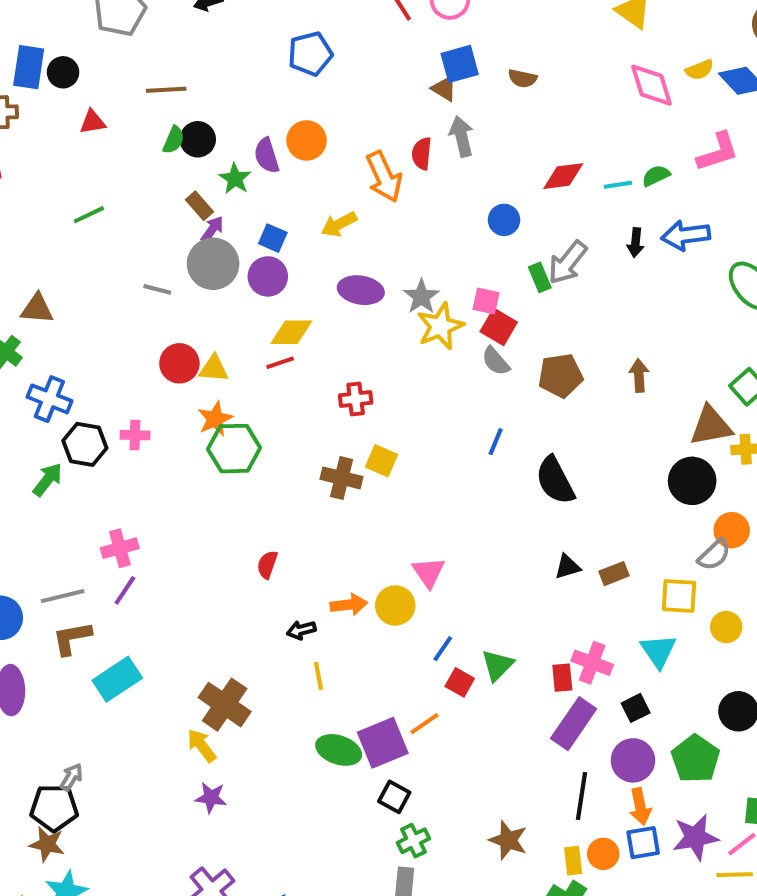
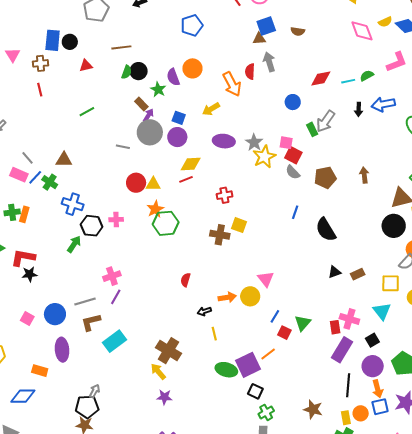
brown triangle: (444, 89) -> (259, 39), turned -32

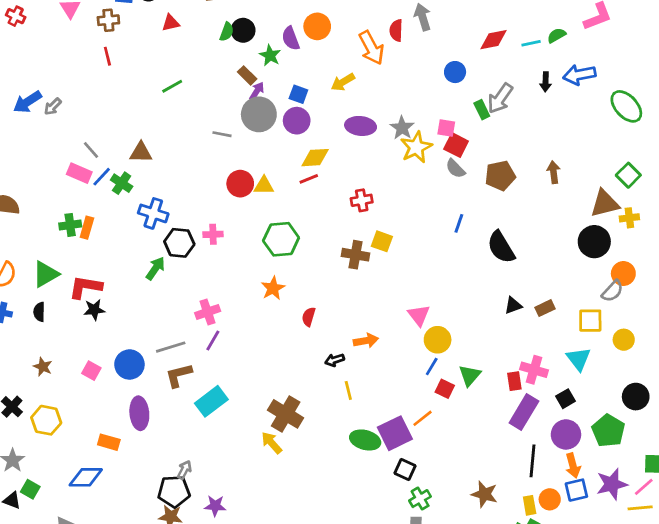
orange star: (155, 209) -> (273, 288), moved
yellow circle: (250, 296) -> (438, 340), moved
purple star: (164, 397) -> (215, 506), moved

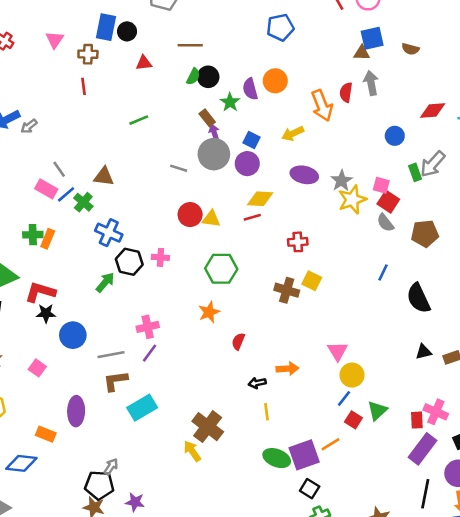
purple arrow: (257, 91) -> (214, 133), turned -56
blue circle: (129, 364) -> (73, 335), moved

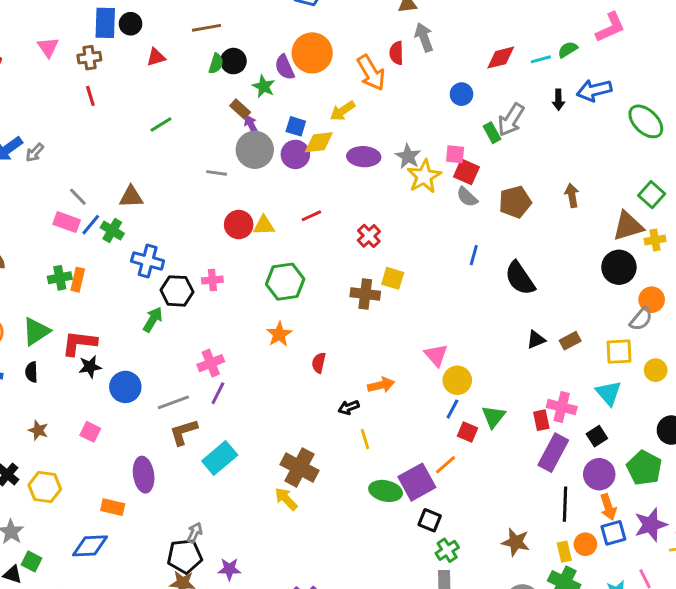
orange circle: (275, 81) -> (312, 53), size x1.4
yellow diamond: (260, 199) -> (319, 142), moved
red cross: (298, 242) -> (369, 236), turned -30

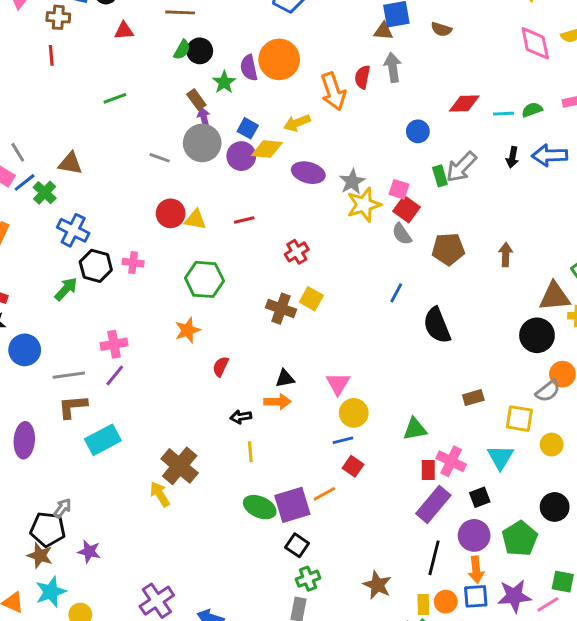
black triangle: (536, 340) -> (285, 378), moved
blue line: (452, 409) -> (343, 440), turned 36
green triangle: (493, 417) -> (415, 429), moved, turned 30

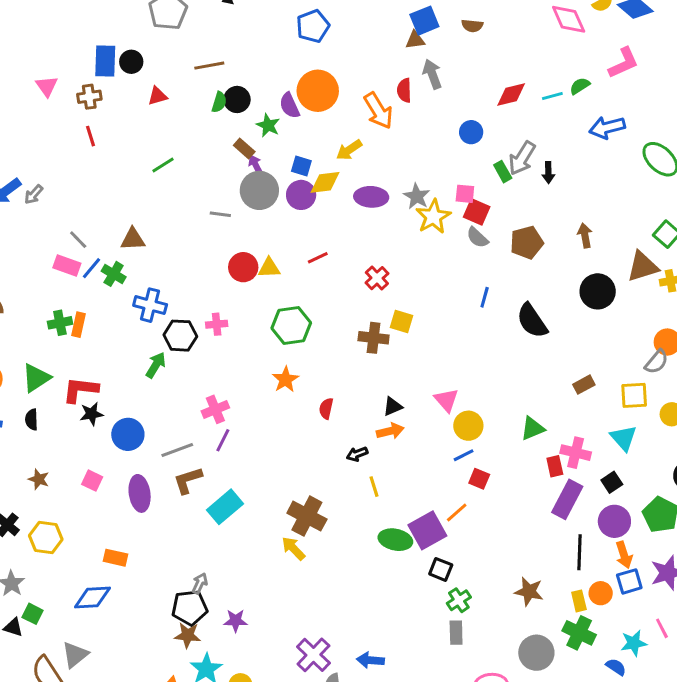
black arrow: (512, 157) -> (548, 173), moved
black circle: (537, 335) -> (598, 291), moved
purple ellipse: (24, 440) -> (140, 493), moved

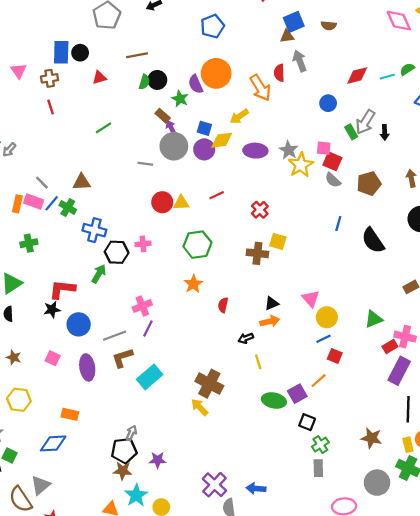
orange rectangle: (78, 325) -> (17, 204), moved
red L-shape: (80, 390) -> (62, 289), moved
red rectangle: (555, 466) -> (390, 347), turned 72
purple square: (427, 530) -> (297, 394), size x0.7

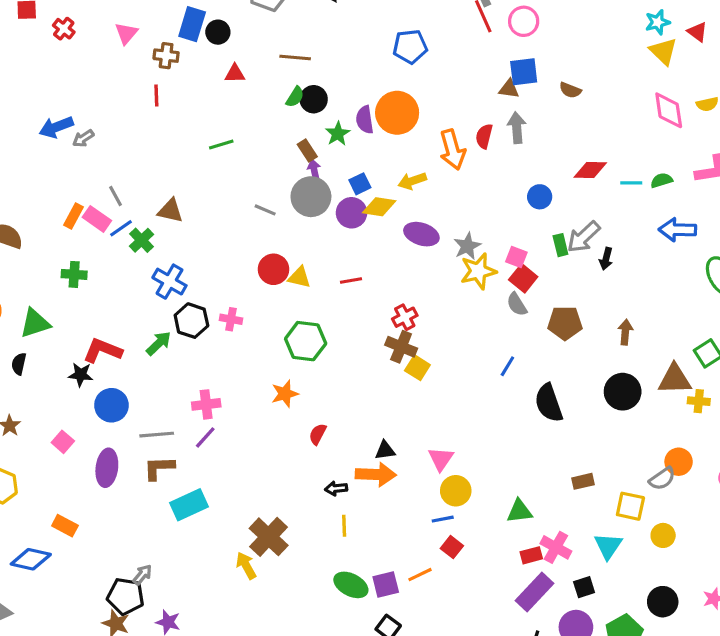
blue square: (204, 128) -> (360, 184), turned 32
brown cross: (257, 253) -> (401, 347), moved
orange arrow: (270, 321) -> (376, 474), size x1.4

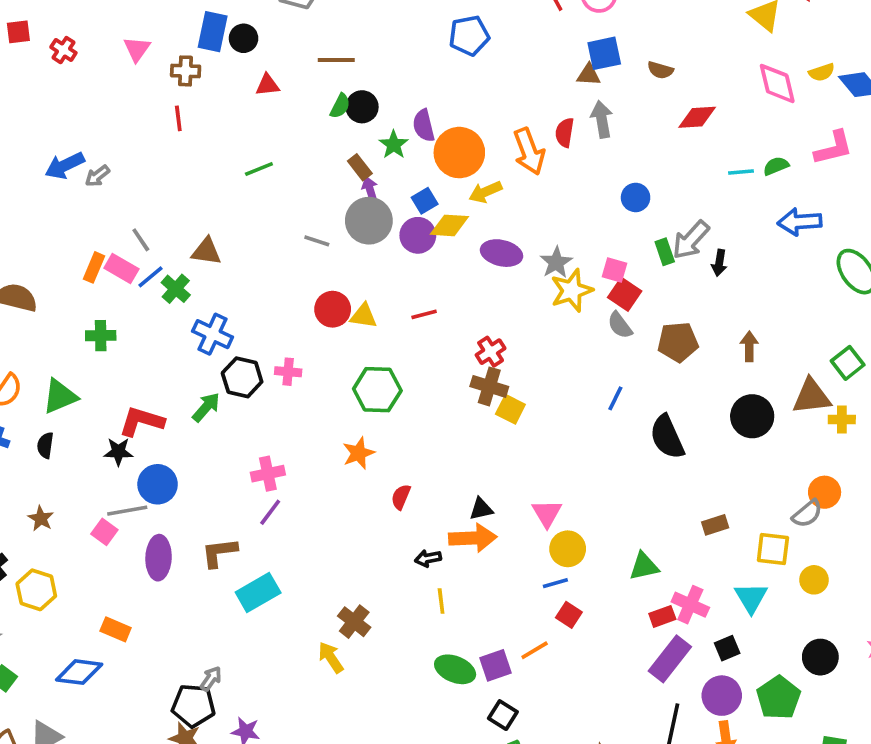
orange circle: (397, 113) -> (459, 153), moved
red diamond: (590, 170) -> (697, 117), moved
gray line: (157, 435) -> (127, 511), moved
brown cross: (269, 537) -> (354, 622), size x0.7

